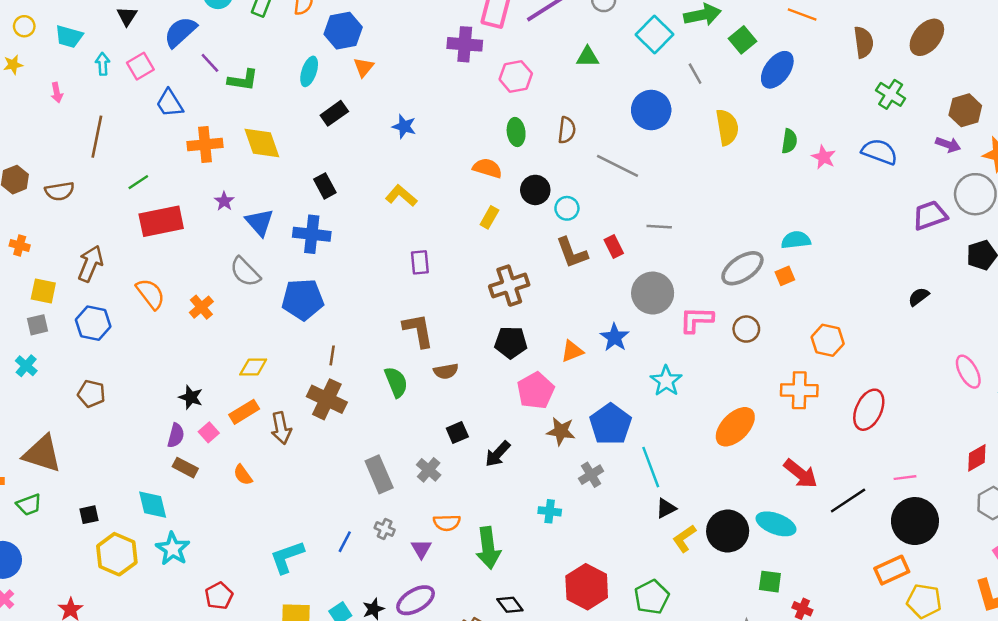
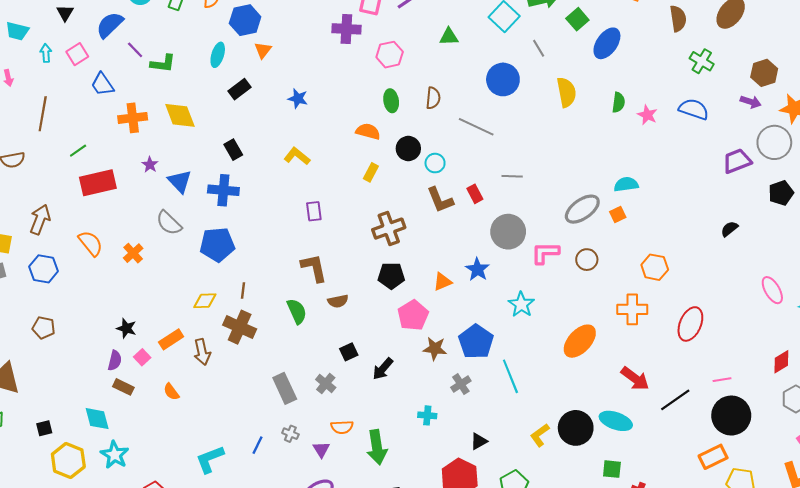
yellow diamond: (253, 367) -> (205, 301), moved
black triangle: (666, 508) -> (479, 441), moved

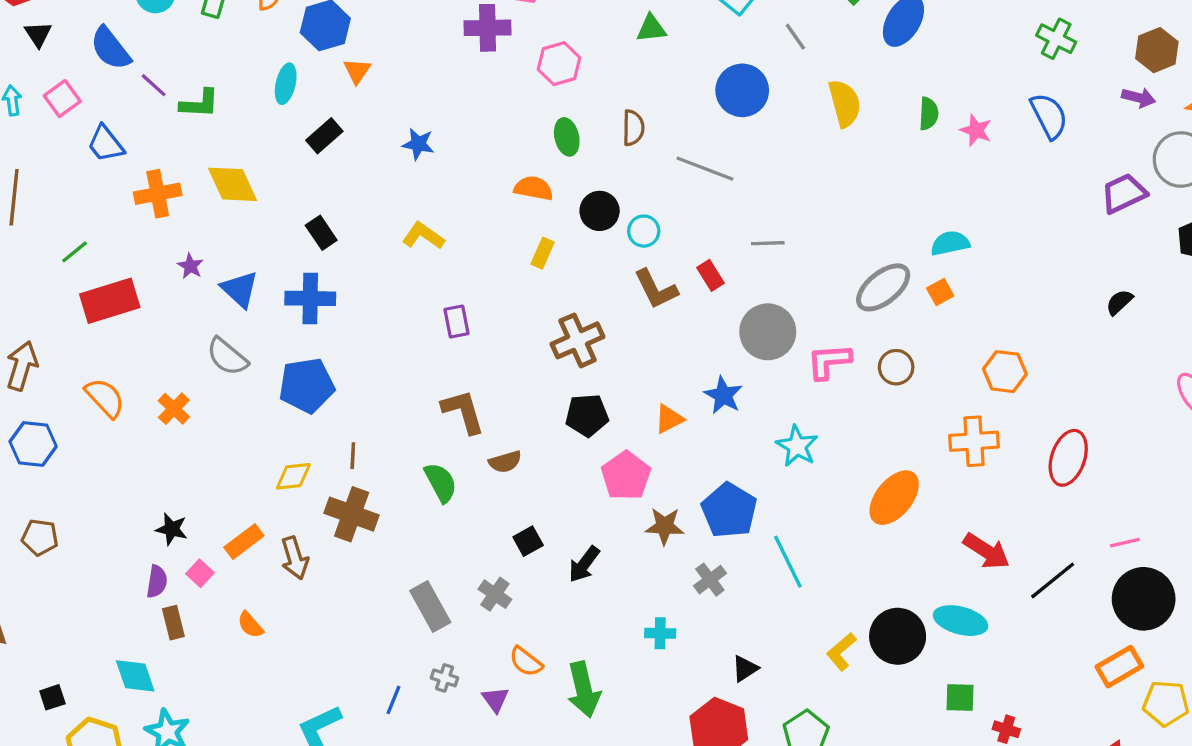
blue semicircle: (110, 25) -> (111, 48), turned -80
blue semicircle: (694, 109) -> (1049, 116), turned 48
brown rectangle: (123, 387) -> (173, 623), turned 54
orange semicircle: (342, 427) -> (526, 662), turned 45

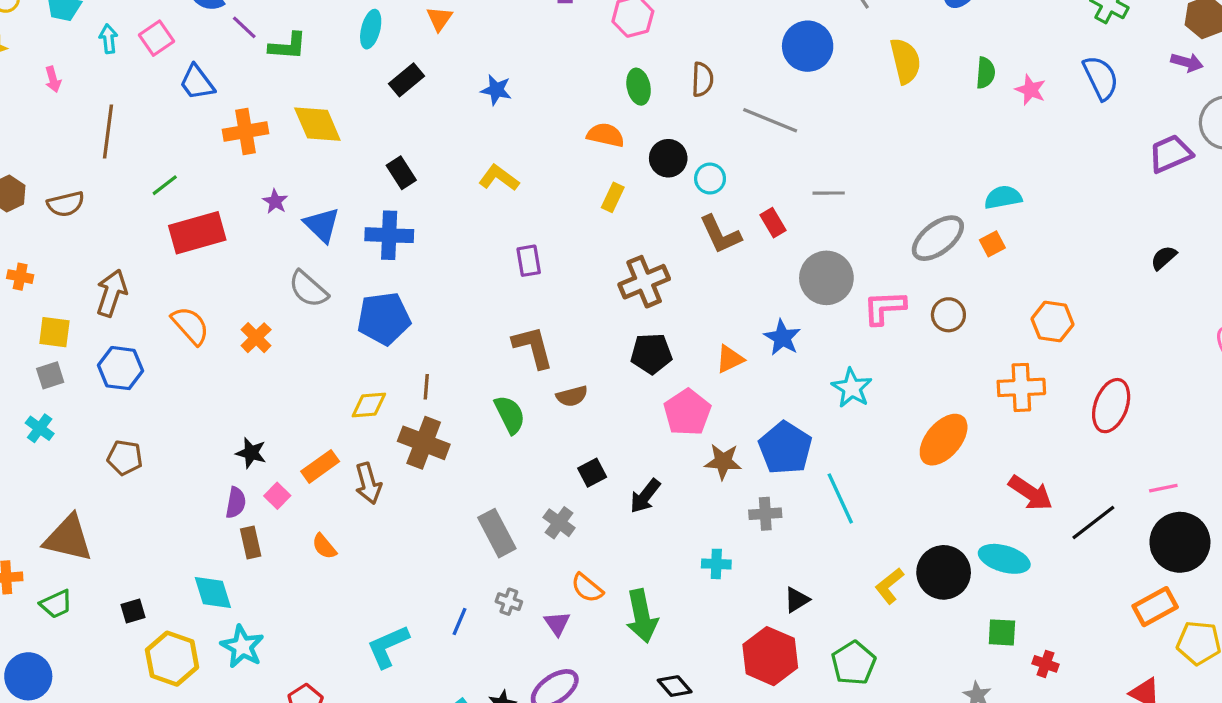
gray cross: (710, 580) -> (765, 514), turned 32

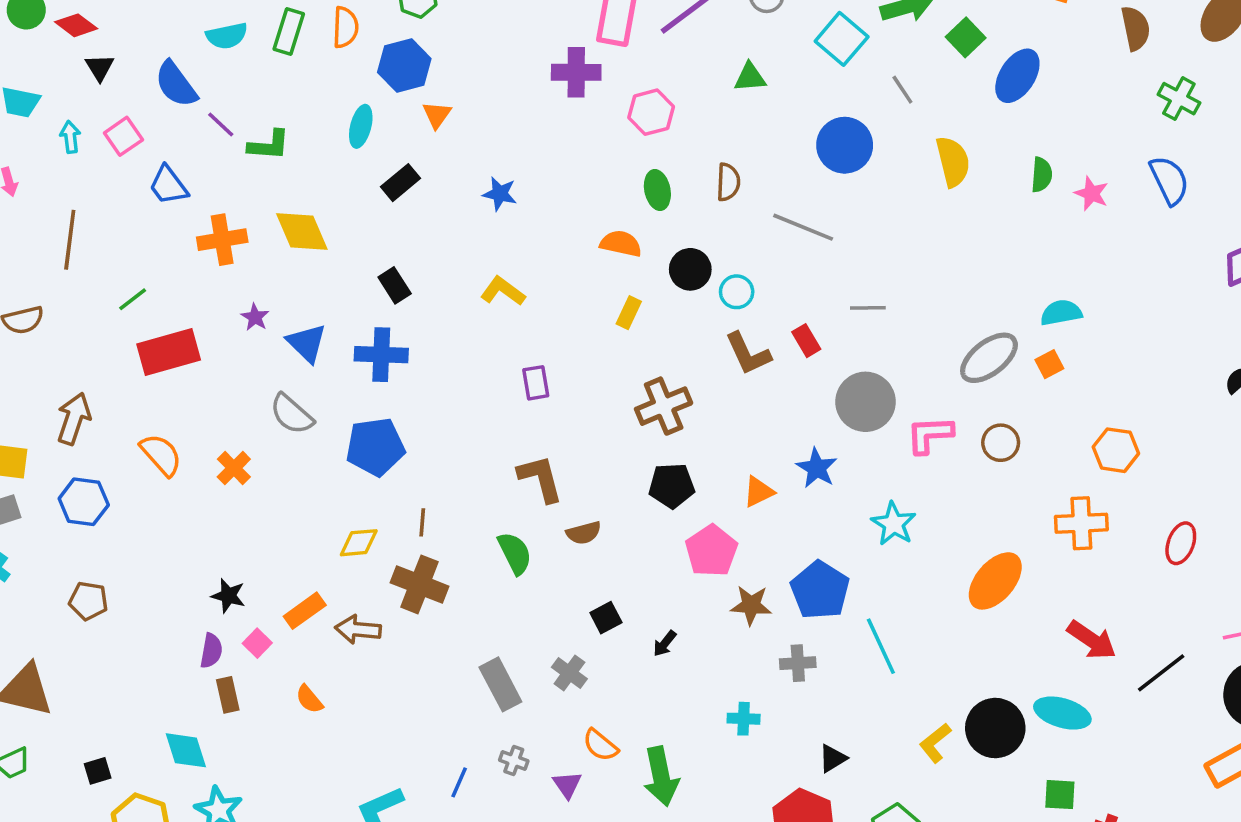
red ellipse: (1111, 406) -> (1181, 543), size x0.7
brown arrow: (368, 483) -> (358, 629), turned 111
black arrow: (645, 496) -> (665, 643), size x0.7

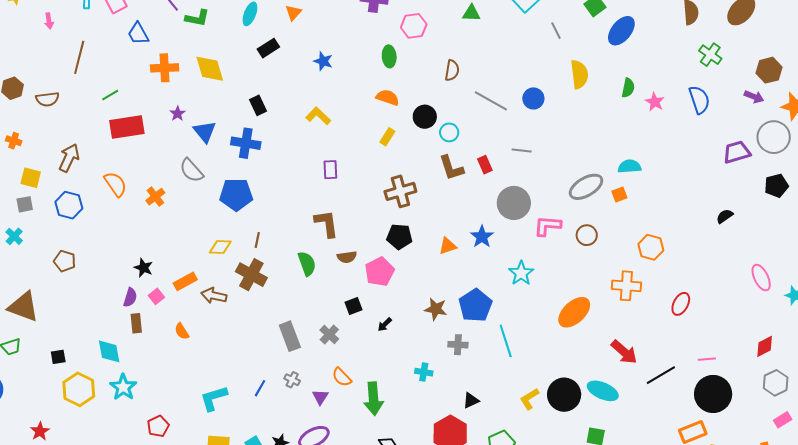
blue circle: (845, 145) -> (533, 98), moved, size x0.7
green ellipse: (657, 190) -> (389, 56), moved
pink pentagon: (711, 551) -> (379, 272), moved

